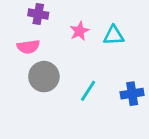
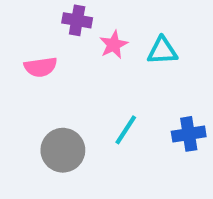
purple cross: (38, 14) -> (77, 20), moved
gray circle: (44, 77) -> (63, 150), moved

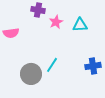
pink semicircle: (41, 67) -> (11, 33), moved
cyan line: (126, 130) -> (52, 65), moved

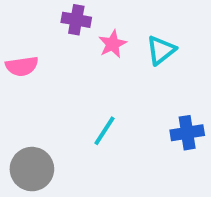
cyan triangle: (80, 25) -> (161, 50), turned -35
gray circle: (31, 74) -> (32, 169), moved

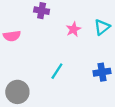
pink star: (113, 44) -> (73, 29), moved
cyan triangle: (161, 50) -> (102, 27), moved

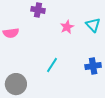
cyan triangle: (102, 27) -> (93, 25), turned -35

